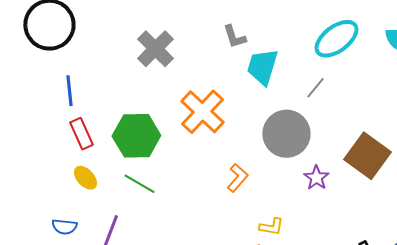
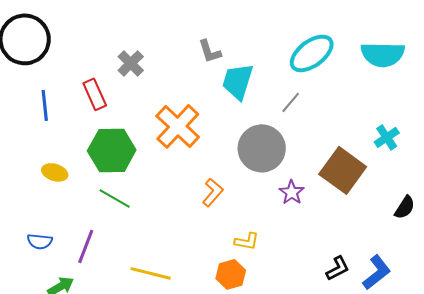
gray cross: (155, 49) -> (131, 63), size x0.7
red rectangle: (81, 134) -> (95, 94), moved
yellow ellipse: (85, 178) -> (55, 172), moved, turned -30

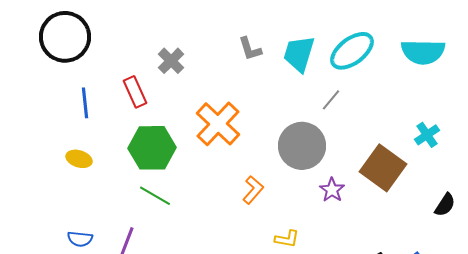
cyan trapezoid: (238, 81) -> (299, 54), moved
yellow ellipse: (55, 172) -> (79, 159), moved

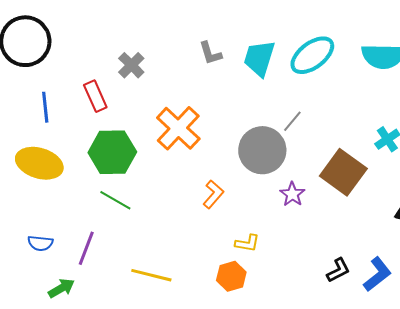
gray line: (331, 100) -> (292, 121), moved
yellow ellipse: (79, 159) -> (39, 163), size x1.8

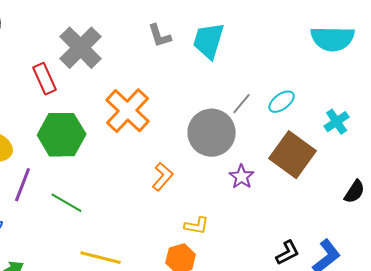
cyan ellipse: (312, 55) -> (282, 102), moved, size x0.6
gray cross: (131, 65) -> (81, 48), size x1.6
green line: (115, 200) -> (67, 203), moved
purple line: (86, 248) -> (23, 185), moved

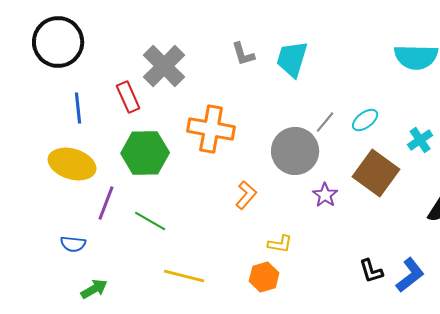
orange cross: (128, 111) -> (211, 129), turned -33
black L-shape: (288, 253) -> (371, 271), turned 100

